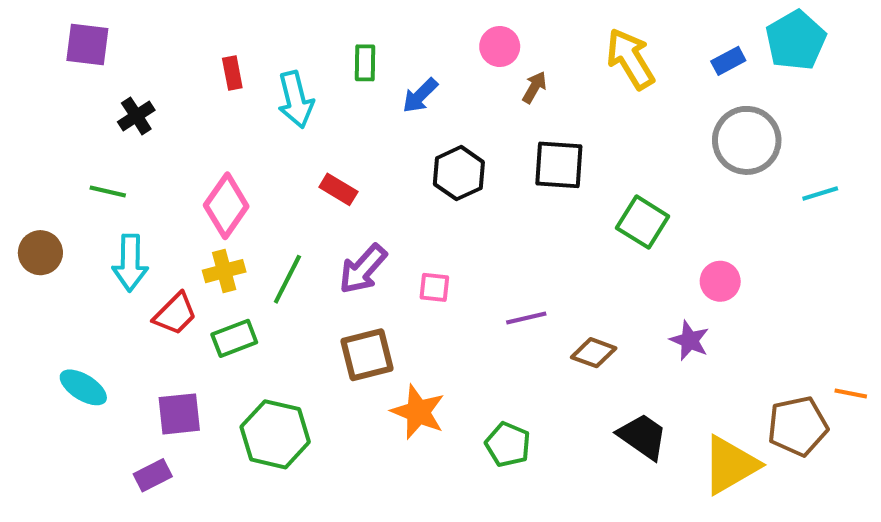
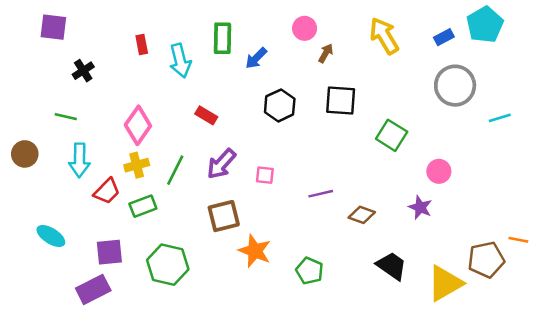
green rectangle: (365, 63) -> (222, 38), size x1.4
purple rectangle: (153, 475) -> (93, 289), size x1.5

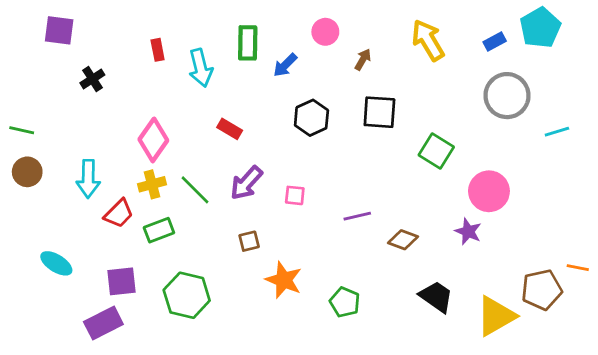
pink circle: (305, 28) -> (325, 32), moved
green line: (66, 117) -> (22, 130), moved
green line: (175, 170) -> (195, 190), turned -72
pink circle: (439, 171) -> (489, 191), size x1.5
brown square: (224, 216) -> (249, 241), size x0.6

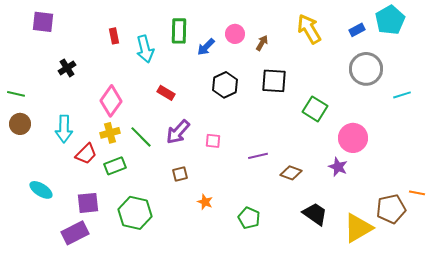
pink circle: (325, 32) -> (235, 34), moved
black cross: (92, 79) -> (67, 68), moved
orange star: (284, 280) -> (205, 202), size x0.6

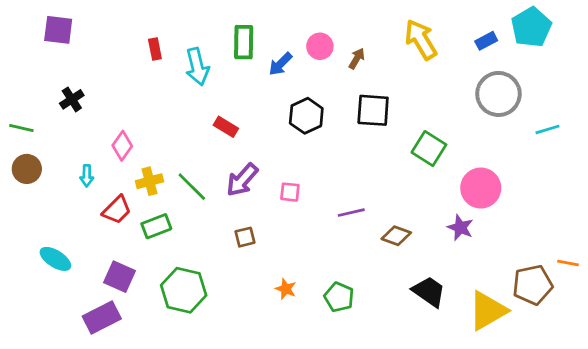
black cross: (67, 68) -> (72, 99), moved
pink diamond: (111, 101) -> (122, 146), moved, size x0.7
cyan arrow: (64, 129) -> (87, 176), size x0.6
orange star: (205, 202) -> (286, 289), moved
purple square: (88, 203) -> (120, 277), turned 30

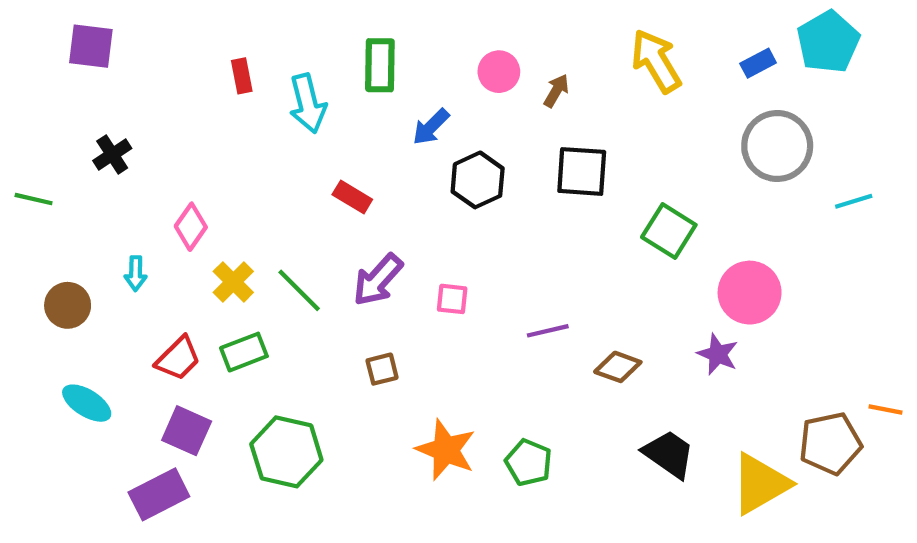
blue arrow: (280, 64) -> (431, 127), moved
brown circle: (27, 169) -> (68, 305), moved
yellow cross: (150, 181) -> (233, 282), turned -30
red trapezoid: (117, 210) -> (178, 358), moved
orange star: (286, 289) -> (446, 450), size x1.8

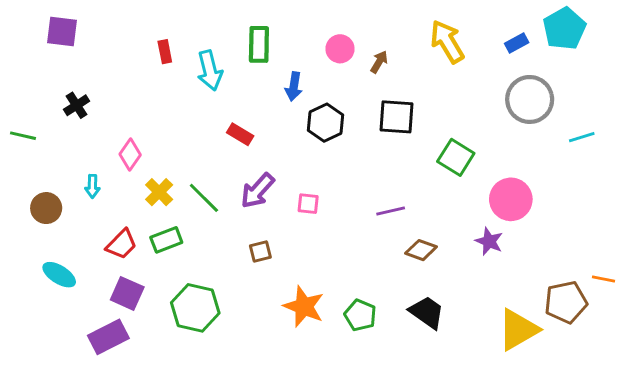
blue arrow: (431, 127) -> (294, 86), turned -36
purple line: (548, 331) -> (391, 211), moved
black trapezoid: (669, 454) -> (427, 312), moved

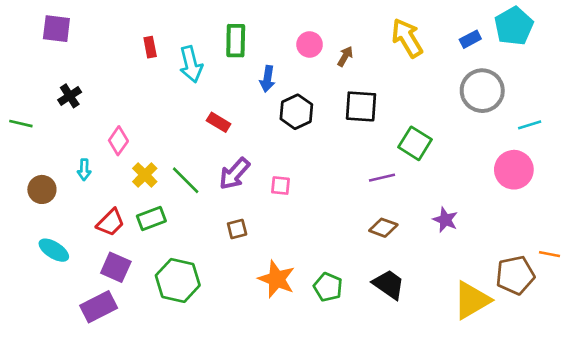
pink circle: (511, 199) -> (514, 170), moved
purple line: (391, 211) -> (382, 178), moved

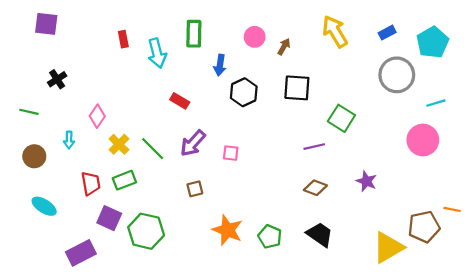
cyan pentagon: (514, 26) -> (433, 42), moved
green line: (21, 124) -> (29, 112), moved
red trapezoid: (111, 222) -> (91, 183), turned -55
purple square: (116, 267) -> (109, 218), moved

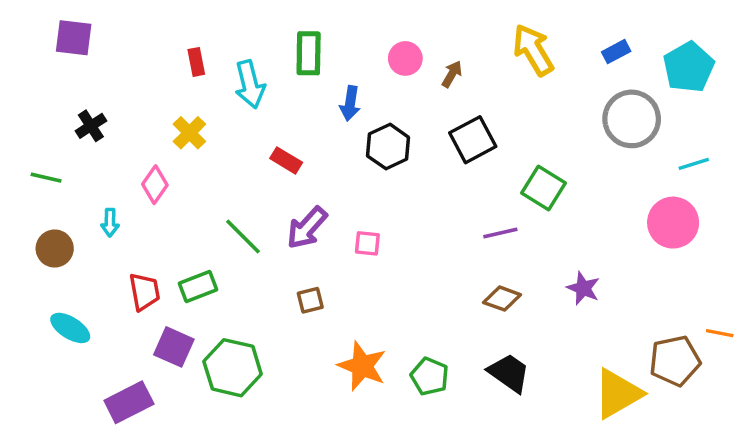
black square: (297, 88) -> (473, 140), turned -32
yellow cross: (119, 144) -> (189, 133), moved

